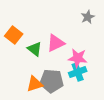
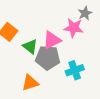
pink star: (78, 58) -> (74, 28), moved
gray pentagon: (52, 81) -> (48, 58), moved

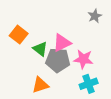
pink star: (74, 28) -> (83, 59), moved
cyan cross: (75, 70) -> (89, 84), moved

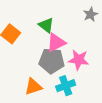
green triangle: (40, 49) -> (46, 25), moved
cyan cross: (89, 84) -> (66, 86), moved

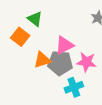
green triangle: (46, 25) -> (35, 19), moved
orange triangle: (33, 87) -> (42, 60), moved

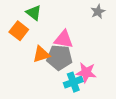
pink triangle: (64, 45) -> (64, 39), turned 36
pink star: (86, 62) -> (86, 72), moved

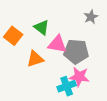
green triangle: (34, 13) -> (42, 27), moved
gray pentagon: (59, 57) -> (76, 52), moved

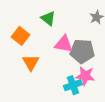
green triangle: (42, 27) -> (48, 18), moved
orange triangle: (35, 59) -> (31, 63), moved, turned -42

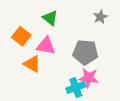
pink triangle: (64, 44) -> (46, 46), moved
orange triangle: (31, 63) -> (32, 64), turned -30

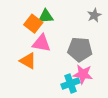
green triangle: (50, 18) -> (46, 16), turned -42
orange square: (21, 36) -> (33, 24), moved

